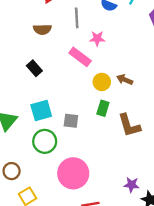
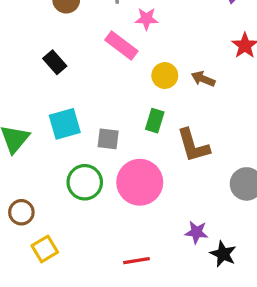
brown arrow: (125, 80) -> (203, 79), moved
yellow circle: (102, 82) -> (165, 76), moved
green circle: (45, 141) -> (85, 182), moved
pink circle: (73, 173) -> (140, 182), moved

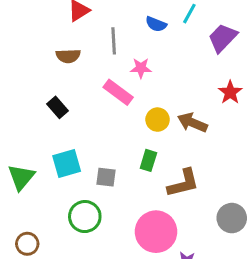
brown arrow: (203, 79) -> (192, 123), size x1.4
brown L-shape: (193, 146) -> (183, 183), turned -88
pink circle: (140, 182) -> (156, 232), moved

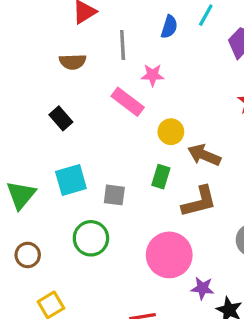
blue semicircle: (156, 24) -> (169, 27), turned -95
brown arrow: (192, 123) -> (204, 155), moved
brown circle: (27, 244) -> (28, 255), moved

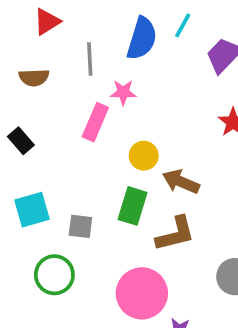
blue semicircle: (169, 27) -> (142, 38), size x1.6
pink rectangle: (128, 102) -> (95, 122), turned 76
green rectangle: (161, 177) -> (133, 206), size x1.4

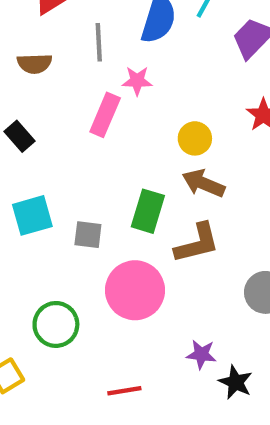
yellow circle: (144, 156) -> (195, 138), moved
green circle: (54, 275) -> (56, 324), moved
pink circle: (142, 293) -> (135, 290), moved

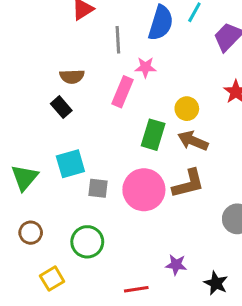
brown semicircle: (35, 64) -> (72, 76), moved
green rectangle: (148, 211) -> (153, 135), moved
gray square: (88, 235) -> (98, 188), moved
pink circle: (135, 290) -> (144, 190), moved
purple star: (201, 354) -> (176, 265), moved

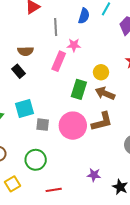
blue semicircle: (161, 23) -> (84, 16), size x0.7
red line: (136, 289) -> (54, 190), moved

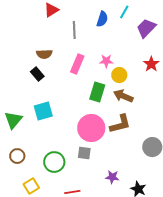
pink star: (74, 45) -> (106, 61), moved
gray square: (43, 125) -> (84, 153), moved

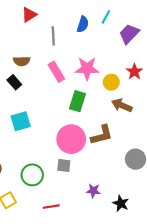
pink star: (106, 61) -> (87, 69), size x1.6
pink rectangle: (77, 64) -> (56, 72), turned -54
yellow circle: (119, 75) -> (111, 82), moved
brown arrow: (123, 96) -> (122, 105), moved

